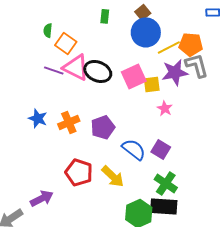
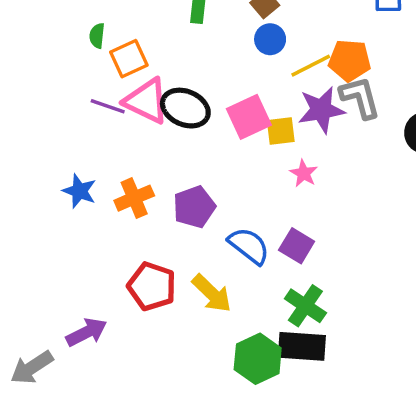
blue circle: (146, 32) -> (270, 39), size x0.6
orange square: (66, 43) -> (129, 59), turned 30

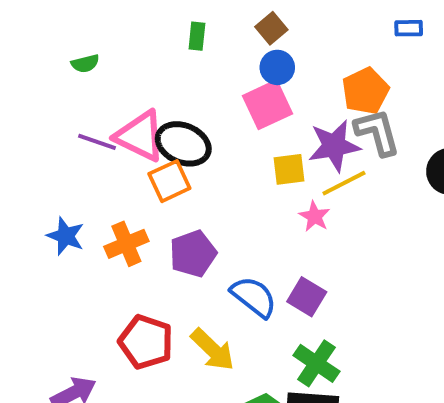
green semicircle: (97, 36) -> (85, 64), turned -110
orange square: (129, 59) -> (169, 181), moved
orange pentagon: (350, 60) -> (365, 91), turned -30
yellow line: (311, 66) -> (344, 183), moved
pink square: (249, 117) -> (267, 105), moved

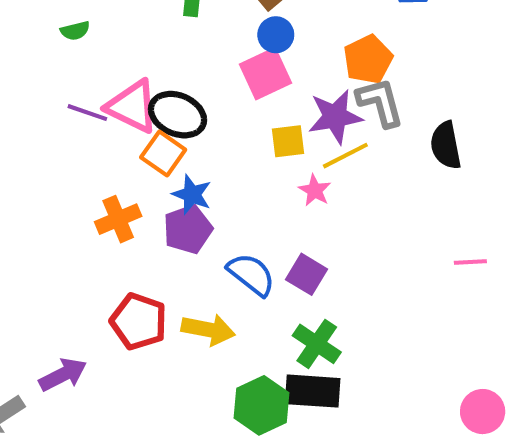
orange square: (169, 181) -> (163, 154), turned -30
blue star: (66, 236) -> (192, 194), moved
yellow arrow: (213, 350) -> (208, 330), turned -33

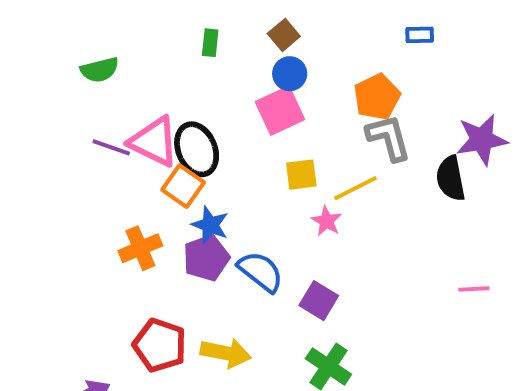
green semicircle: (75, 31) -> (100, 70), size x1.4
black ellipse: (178, 115) -> (197, 149), turned 44
purple star: (335, 117) -> (482, 140), moved
blue semicircle: (251, 274) -> (261, 271), moved

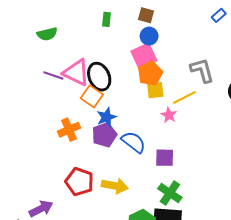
brown square: (284, 35) -> (146, 15), turned -35
blue rectangle: (420, 35) -> (219, 15), turned -40
orange pentagon: (377, 97) -> (150, 74), moved
blue star: (210, 225) -> (106, 117), turned 30
purple square: (319, 301) -> (165, 158), turned -30

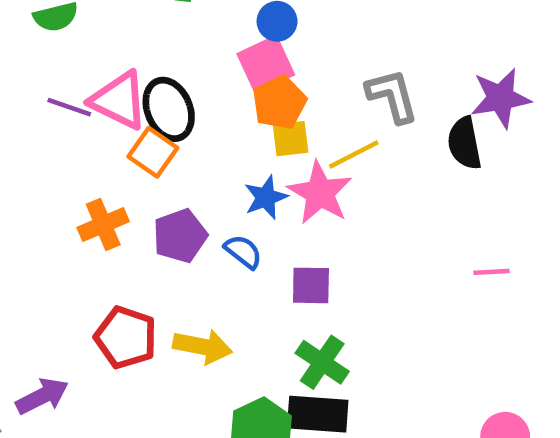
pink star: (169, 115) -> (320, 193), size x1.8
blue star: (106, 117) -> (266, 197), moved
blue semicircle: (133, 142) -> (243, 252), size x0.7

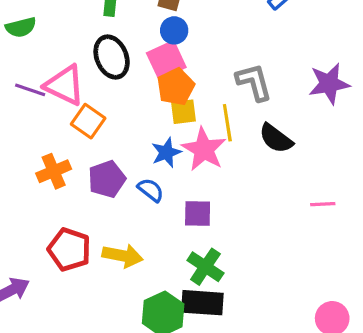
black ellipse: (169, 109) -> (112, 57), moved
black semicircle: (464, 143) -> (276, 138), moved, turned -42
yellow line: (354, 155) -> (227, 123), turned -72

